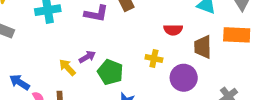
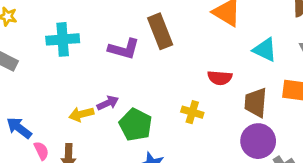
yellow arrow: (67, 67) -> (81, 114), turned -66
purple circle: (184, 78) -> (258, 141), moved

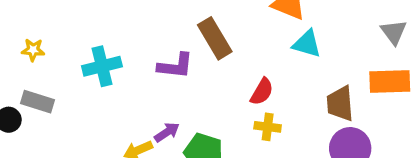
cyan triangle: (265, 50) -> (307, 44), moved
red semicircle: (220, 78) -> (262, 92), moved, turned -55

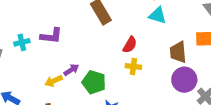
cyan cross: (102, 66) -> (22, 42), moved, size x0.7
purple L-shape: (175, 66) -> (51, 36), moved

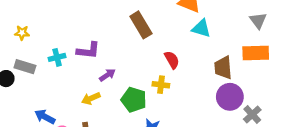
red semicircle: (130, 45) -> (172, 60), turned -60
yellow cross: (133, 66) -> (161, 85), moved
purple arrow: (71, 70) -> (107, 75), moved

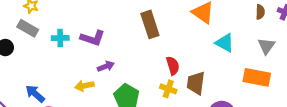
cyan triangle: (201, 28) -> (225, 43), moved
gray rectangle: (25, 67) -> (28, 28), moved
brown trapezoid: (223, 68) -> (196, 83), moved
yellow cross: (161, 85) -> (168, 89), moved

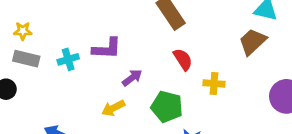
red semicircle: (173, 66) -> (183, 59), moved
brown trapezoid: (196, 83) -> (252, 42), moved, turned 55

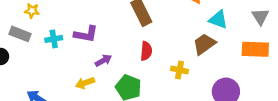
yellow star: (23, 31) -> (32, 11), moved
red semicircle: (183, 59) -> (146, 51), turned 30
yellow cross: (214, 84) -> (180, 70), moved

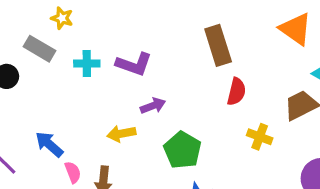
red semicircle: (146, 51) -> (236, 92), moved

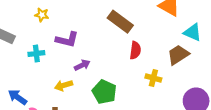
yellow star: (62, 18) -> (42, 15), moved
brown rectangle: (218, 45) -> (120, 22), turned -30
cyan cross: (87, 63) -> (36, 54), moved

